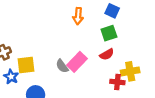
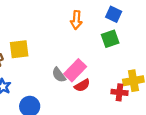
red semicircle: (107, 54) -> (82, 85), moved
yellow square: (26, 65) -> (19, 49), moved

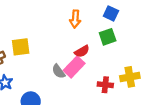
red semicircle: (82, 85) -> (82, 51), moved
red cross: (119, 92) -> (105, 85), moved

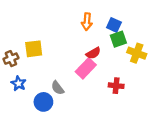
blue square: (111, 13) -> (114, 25), moved
gray semicircle: (59, 71) -> (58, 88), moved
yellow cross: (130, 77) -> (137, 53), moved, turned 30

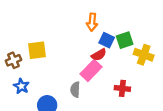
blue square: (114, 25) -> (107, 40), moved
gray semicircle: (58, 88) -> (75, 90), moved, turned 40

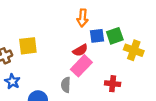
blue square: (107, 40) -> (97, 36), turned -32
red semicircle: (99, 55) -> (80, 50), moved

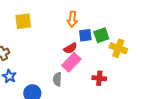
yellow square: (28, 46) -> (23, 21), moved

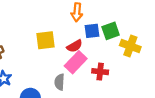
yellow square: (23, 21) -> (45, 40), moved
red cross: (99, 78) -> (100, 72), moved

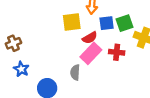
yellow square: (45, 40) -> (72, 22), moved
red cross: (100, 72) -> (117, 52), moved

